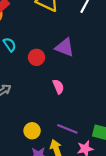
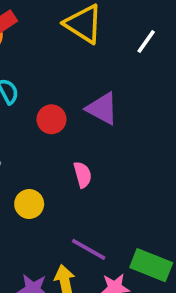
yellow circle: (32, 131) -> (29, 204), moved

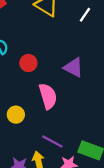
purple triangle: (102, 108) -> (73, 67), moved
pink semicircle: (83, 175) -> (48, 96), size x1.6

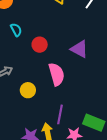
purple line: (52, 141) -> (60, 114), turned 72

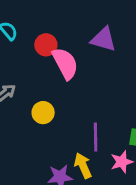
pink semicircle: (56, 74) -> (65, 63), moved

